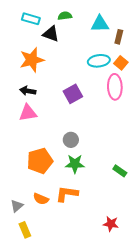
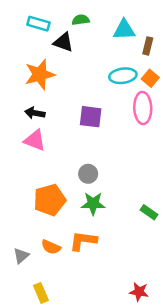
purple square: (73, 94) -> (91, 117), turned 36
pink triangle: (28, 113) -> (35, 140), turned 30
red star: (111, 224) -> (139, 292), moved
yellow rectangle: (25, 230) -> (41, 293), moved

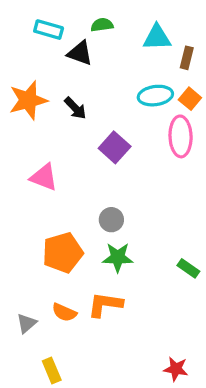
orange star: (40, 74) -> (28, 100), moved
black arrow: (35, 113) -> (75, 108), moved, turned -144
purple square: (91, 117) -> (115, 147), turned 35

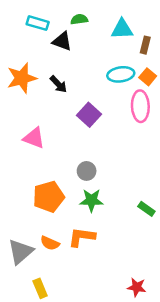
gray triangle: (27, 323) -> (20, 252), size x1.6

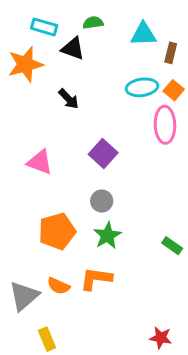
orange star: (22, 78) -> (25, 64), moved
purple square: (89, 115) -> (103, 154), moved
green star: (91, 200) -> (107, 236), turned -30

